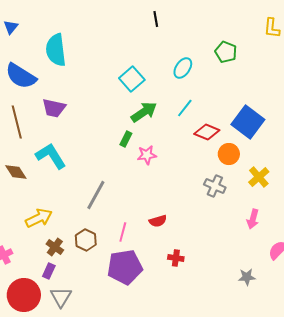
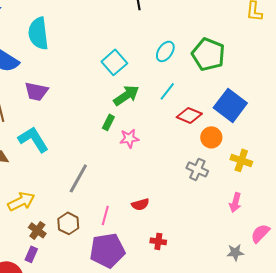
green pentagon: (226, 52) -> (208, 54), moved, size x1.5
yellow cross: (259, 177) -> (241, 160), turned -30
gray star: (247, 277) -> (235, 252), moved

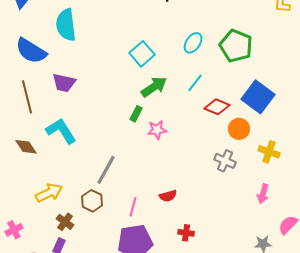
brown hexagon: (68, 223) -> (92, 201), moved

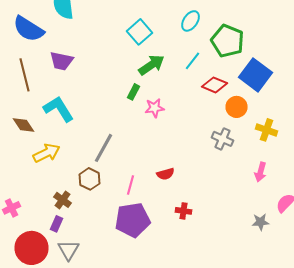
green pentagon: (236, 46) -> (228, 41), moved
yellow arrow: (49, 193) -> (46, 153), moved

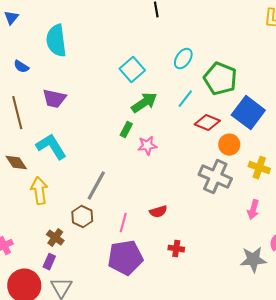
blue semicircle: (28, 29) -> (21, 67), size x0.5
gray cross: (222, 139) -> (215, 177), size x1.5
yellow arrow: (46, 153) -> (39, 191), turned -72
gray star: (260, 222) -> (253, 260), size x1.5

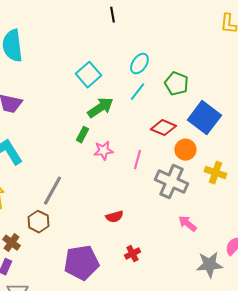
green pentagon: (220, 79) -> (176, 84), size x0.7
cyan line: (185, 99) -> (137, 92), moved
pink arrow: (253, 210) -> (187, 224), moved, turned 114
pink line: (123, 223) -> (137, 160), moved
red cross: (176, 249) -> (132, 254), turned -35

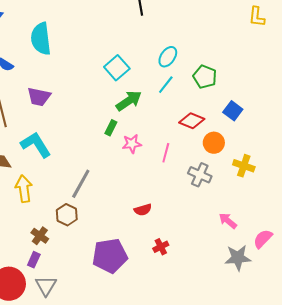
blue square: (204, 118) -> (233, 111), size x0.6
gray cross: (171, 182) -> (200, 175), size x0.7
pink arrow: (187, 224) -> (228, 221), moved

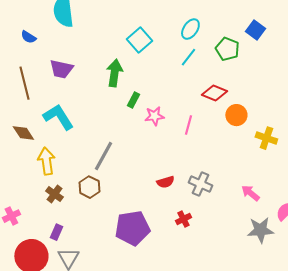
green arrow: (129, 101) -> (114, 73), moved, turned -48
blue square: (233, 111) -> (255, 30), moved
gray cross: (200, 175) -> (200, 184), moved
brown cross: (40, 236) -> (54, 194), moved

